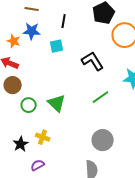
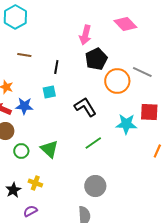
blue star: (32, 31) -> (24, 106), moved

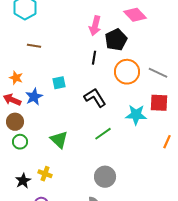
black pentagon: (96, 59) -> (116, 40), moved
black line: (56, 67) -> (94, 58), moved
gray line: (142, 72) -> (158, 73), moved
blue star: (24, 106) -> (34, 97), turned -30
green circle: (21, 151) -> (20, 142), moved

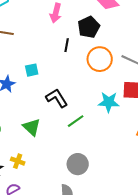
pink arrow: (95, 26) -> (56, 13), moved
black L-shape: (95, 98) -> (57, 98), moved

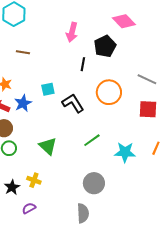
orange circle: (100, 59) -> (109, 92), moved
black L-shape: (57, 98) -> (73, 103), moved
cyan star: (109, 102) -> (125, 152), moved

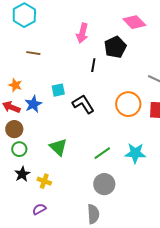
orange circle: (109, 92) -> (128, 104), moved
green line: (92, 140) -> (102, 153), moved
black star: (12, 187) -> (22, 174), moved

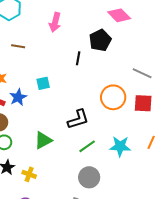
pink arrow: (82, 33) -> (55, 22), moved
black L-shape: (83, 104) -> (78, 119), moved, turned 105
green triangle: (58, 147) -> (43, 140), turned 48

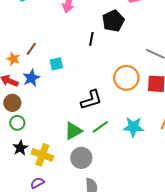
brown line: (18, 46) -> (31, 49), moved, turned -64
green triangle: (43, 140) -> (73, 131), moved
yellow cross: (29, 174) -> (42, 155), size x1.5
gray circle: (89, 177) -> (81, 158), moved

